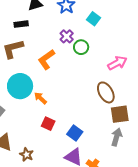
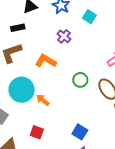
green circle: (81, 47) -> (80, 80), moved
orange L-shape: (46, 59) -> (46, 61), turned 70
red square: (48, 124) -> (37, 132), moved

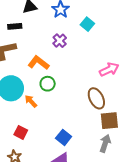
green circle: (80, 80) -> (48, 84), moved

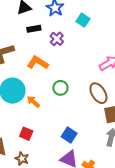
black rectangle: (15, 26) -> (34, 29), moved
green circle: (48, 84) -> (60, 88), moved

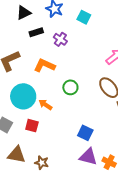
red square: (26, 134) -> (32, 126), moved

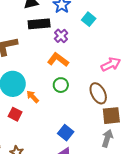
black rectangle: (36, 32) -> (39, 24), size x1.5
orange L-shape: (45, 65) -> (58, 60), moved

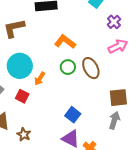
purple cross: (61, 36) -> (114, 22), moved
brown ellipse: (98, 93) -> (91, 68), moved
orange arrow: (33, 97) -> (40, 79), turned -104

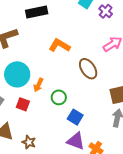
purple cross: (114, 22) -> (106, 11), moved
green circle: (68, 67) -> (59, 97), moved

